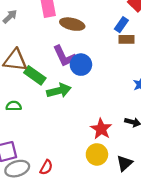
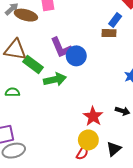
brown ellipse: (72, 24) -> (26, 15), moved
brown rectangle: (126, 39) -> (109, 33), moved
red semicircle: (46, 167) -> (82, 153), moved

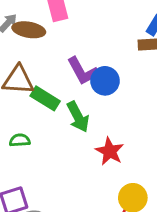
green arrow: (55, 79) -> (78, 117), turned 80
red star: (93, 116) -> (110, 151), moved

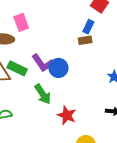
green rectangle: (45, 98) -> (17, 68), moved

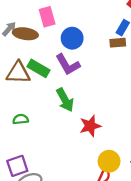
blue circle: (58, 68) -> (72, 38), moved
red star: (67, 115) -> (90, 126), turned 30

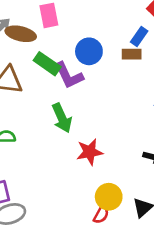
blue circle: (72, 38) -> (89, 51), moved
green rectangle: (38, 68) -> (47, 64), moved

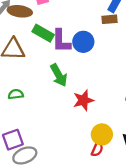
blue circle: (89, 51) -> (83, 42), moved
purple L-shape: (69, 75) -> (61, 41), turned 30

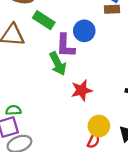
purple L-shape: (61, 41) -> (65, 46), moved
green semicircle: (16, 94) -> (13, 110), moved

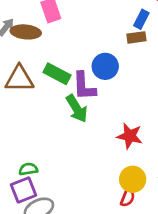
green rectangle: (44, 20) -> (57, 74), moved
red star: (82, 90) -> (130, 136), moved, turned 30

